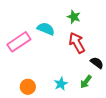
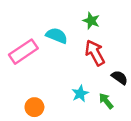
green arrow: (86, 82) -> (106, 101), turned 104
cyan star: (61, 84) -> (80, 94), moved

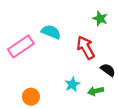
green star: (91, 21) -> (100, 19), moved
green arrow: (106, 101) -> (96, 91), turned -64

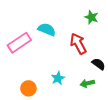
cyan star: (72, 84) -> (58, 78), moved

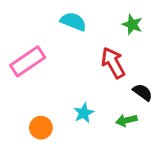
cyan semicircle: (47, 29) -> (73, 22), moved

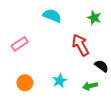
pink rectangle: (28, 61) -> (20, 44), size x0.7
orange circle: (41, 128) -> (25, 83), moved

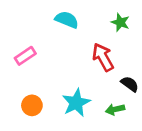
cyan star: (60, 81) -> (76, 103), size x1.5

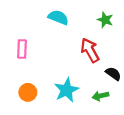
pink rectangle: (25, 56) -> (22, 49), turned -54

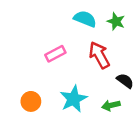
cyan semicircle: (58, 17) -> (85, 19), moved
pink rectangle: (22, 49) -> (55, 54), moved, turned 60

